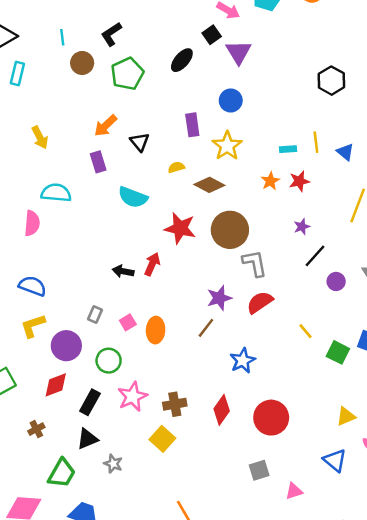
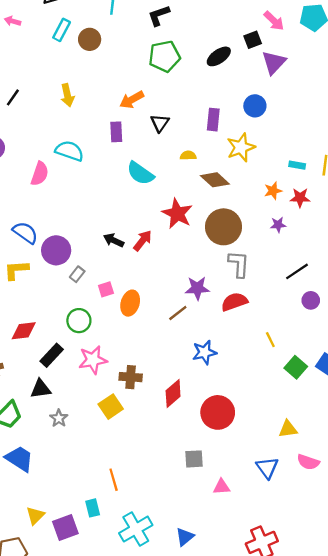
brown circle: (82, 63) -> (90, 39), moved
purple star: (302, 227) -> (278, 225), moved
purple circle: (66, 346) -> (56, 250), moved

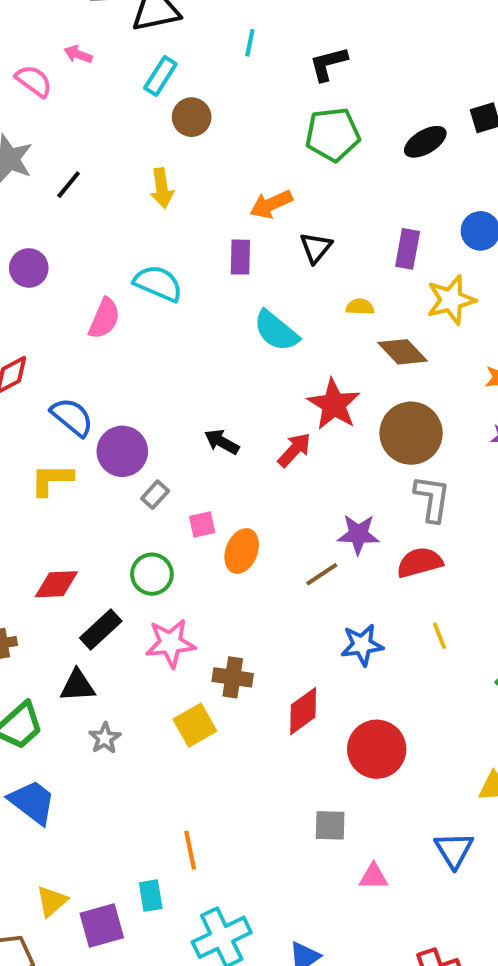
brown circle: (90, 39) -> (192, 117), moved
red arrow: (143, 241) -> (294, 450), moved
yellow line: (270, 340) -> (439, 636), moved

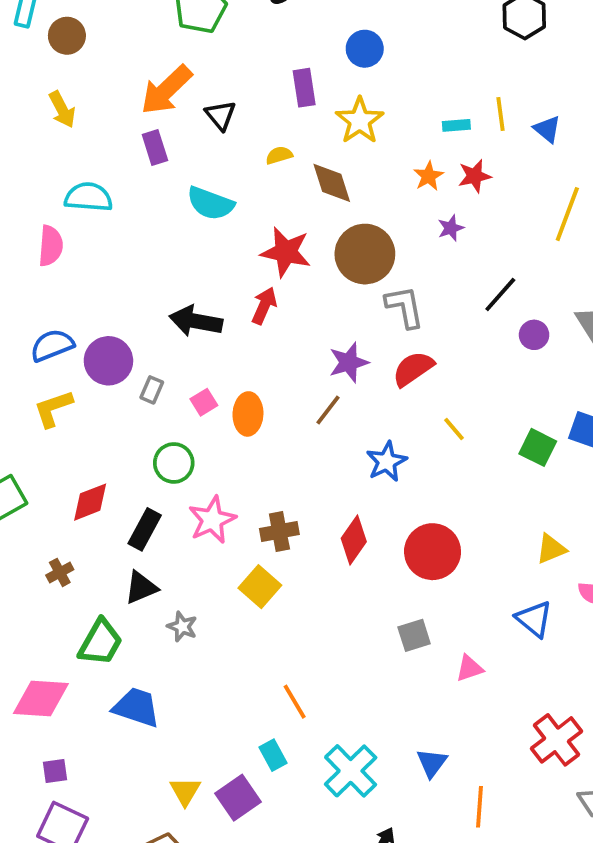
orange arrow: (271, 204) -> (166, 90), size x1.4
brown diamond: (403, 352) -> (332, 183), turned 45
blue semicircle: (72, 417) -> (52, 345), turned -42
black arrow: (222, 442) -> (196, 321), size x1.5

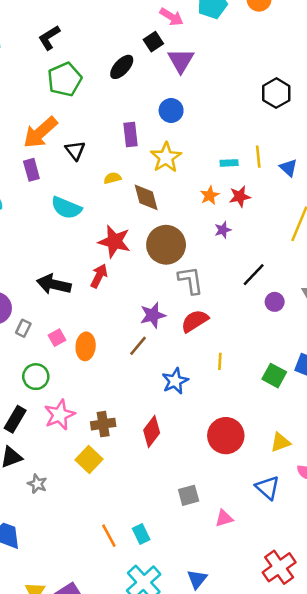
yellow line: (454, 429) -> (220, 361), turned 42
red circle: (433, 552) -> (226, 436), moved
cyan rectangle: (273, 755) -> (141, 534), moved

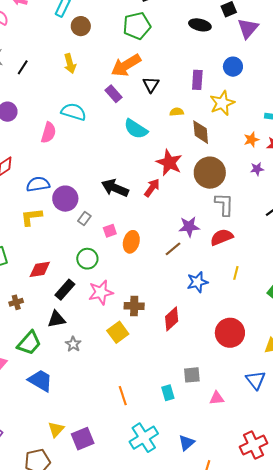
black ellipse: (122, 67) -> (200, 25), turned 50
green pentagon: (65, 79) -> (137, 26), moved
purple rectangle: (31, 170) -> (113, 94), turned -36
cyan rectangle: (141, 534) -> (168, 393), moved

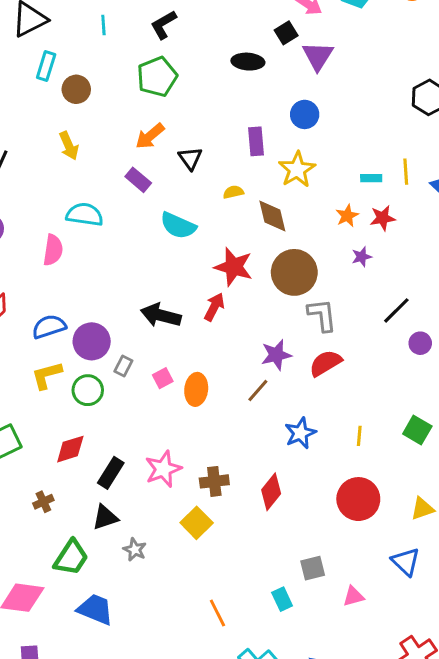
orange arrow: (126, 65) -> (150, 136), size x0.7
green circle: (87, 259) -> (88, 390), moved
yellow line: (236, 273) -> (359, 436), moved

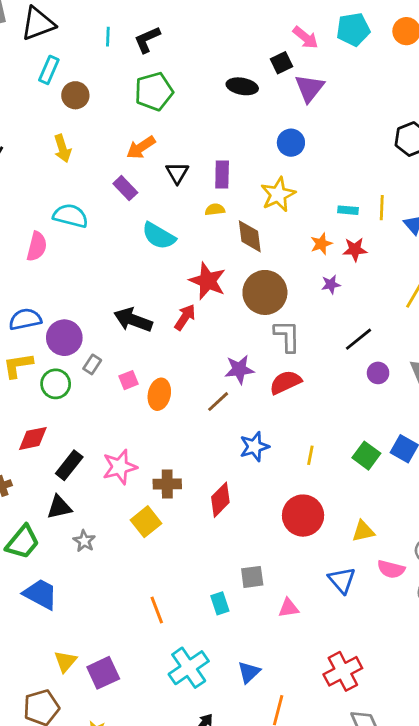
black L-shape: (164, 25) -> (147, 40), moved
purple rectangle: (256, 141) -> (222, 175), moved

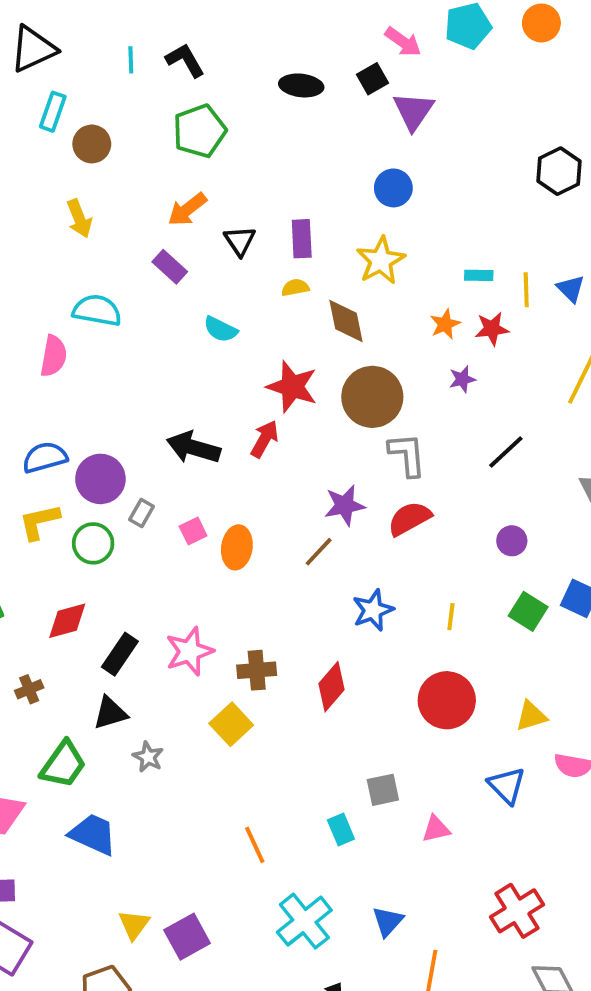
black L-shape: (147, 40) -> (185, 60), turned 88
black ellipse: (242, 86) -> (301, 85), moved
yellow line: (382, 208) -> (526, 290), moved
cyan semicircle: (159, 236) -> (220, 329), size x0.7
purple circle: (378, 373) -> (512, 541), moved

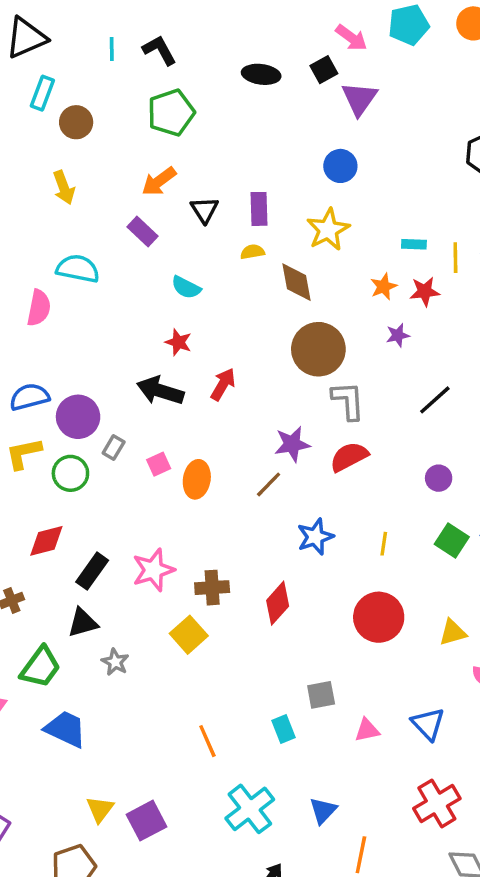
red star: (292, 387) -> (178, 342), moved, size x0.6
blue triangle: (507, 785) -> (428, 724), moved

